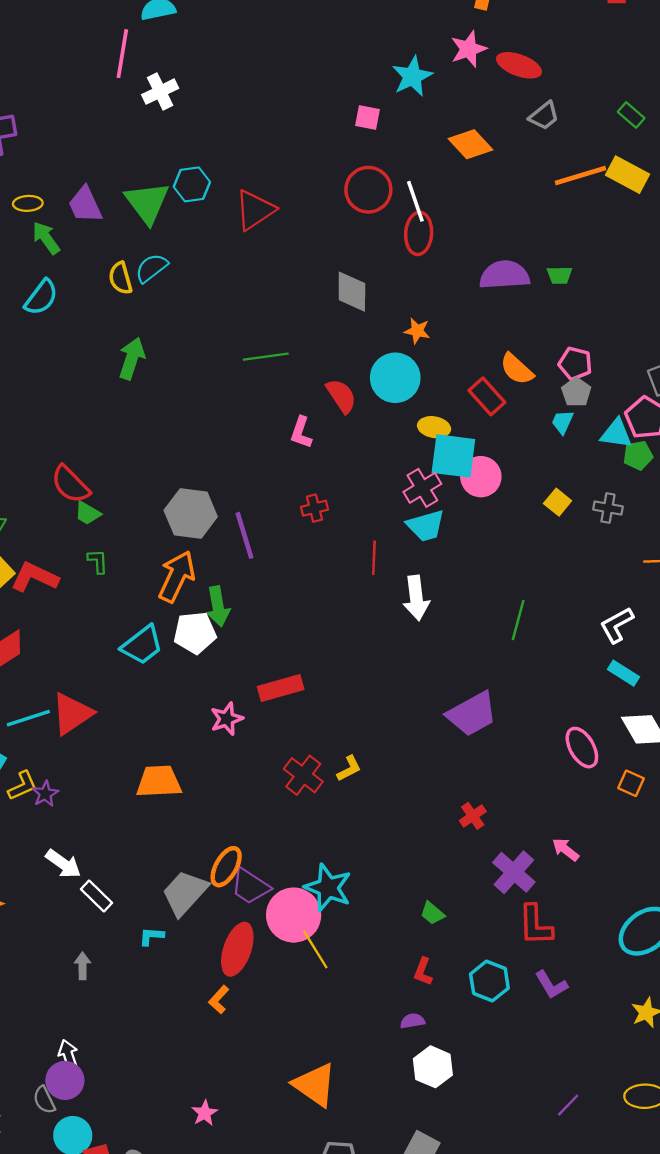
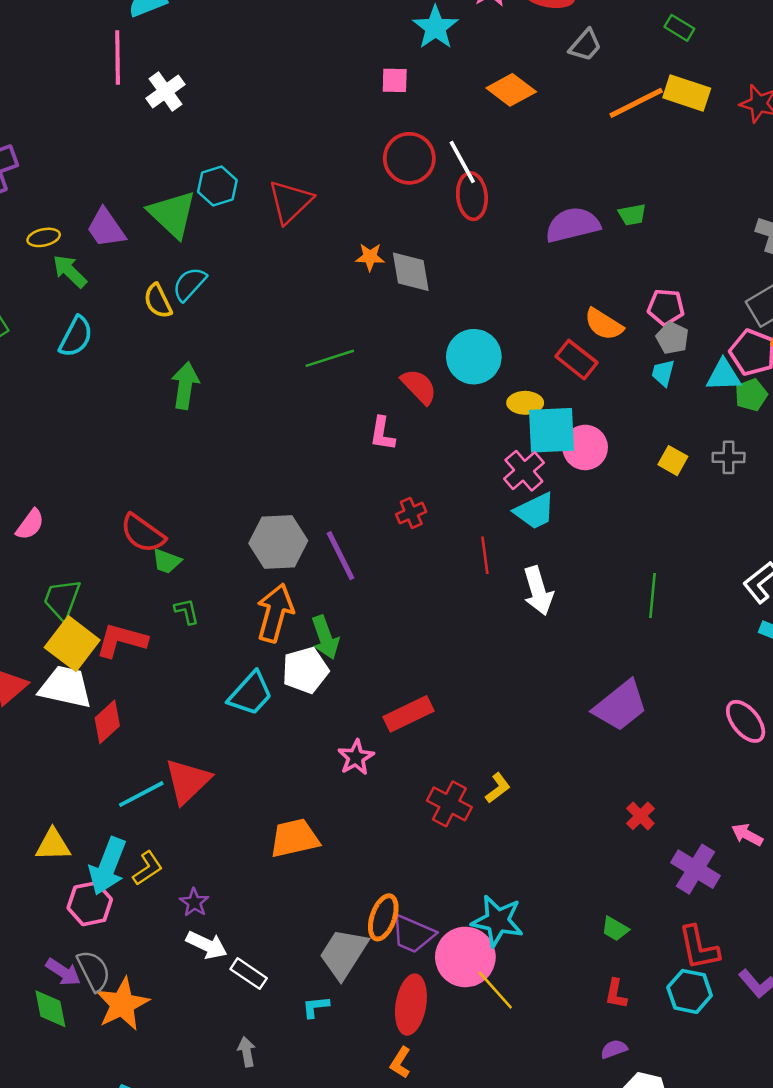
orange star: (417, 331) -> (370, 257), moved
purple star: (45, 794) -> (194, 902), moved
red L-shape: (535, 925) -> (699, 948), moved

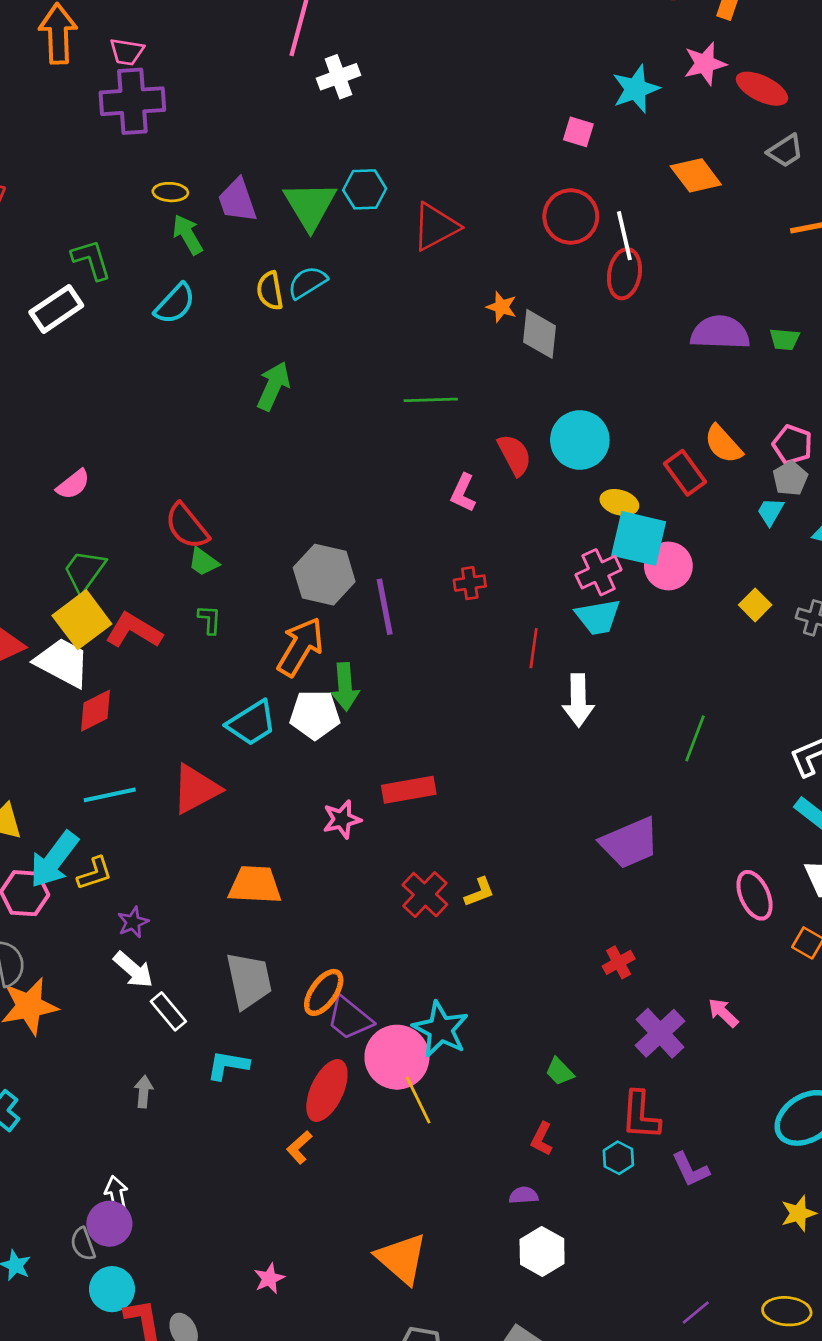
red triangle: (188, 781) -> (196, 789), moved
gray trapezoid: (343, 954) -> (249, 981), moved, turned 120
cyan hexagon: (690, 991) -> (618, 1158), size x0.7
cyan L-shape: (316, 1007) -> (228, 1065), size x1.4

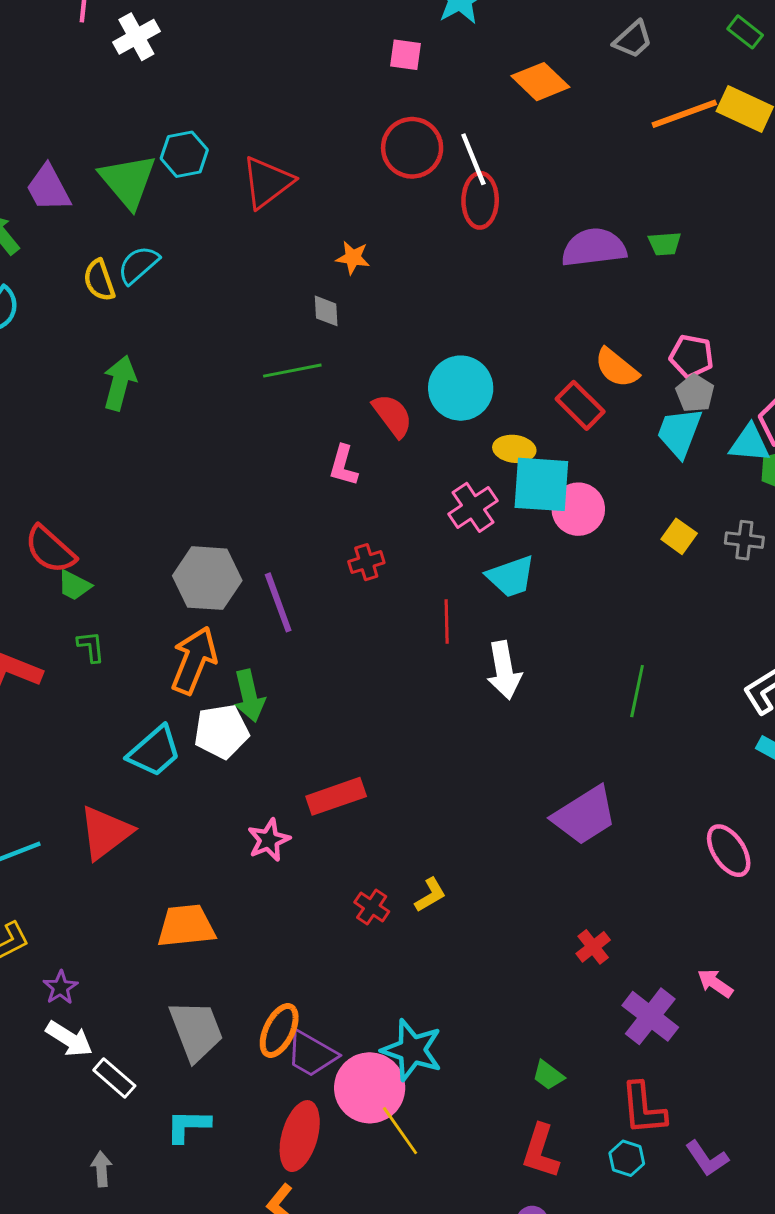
gray diamond: (539, 334) -> (326, 311), moved, size x0.6
cyan trapezoid: (770, 512) -> (679, 433), size x1.6
pink cross: (599, 572) -> (473, 507), moved
red cross: (425, 895) -> (372, 907), size x0.7
red L-shape: (542, 1139) -> (540, 1151), size x1.5

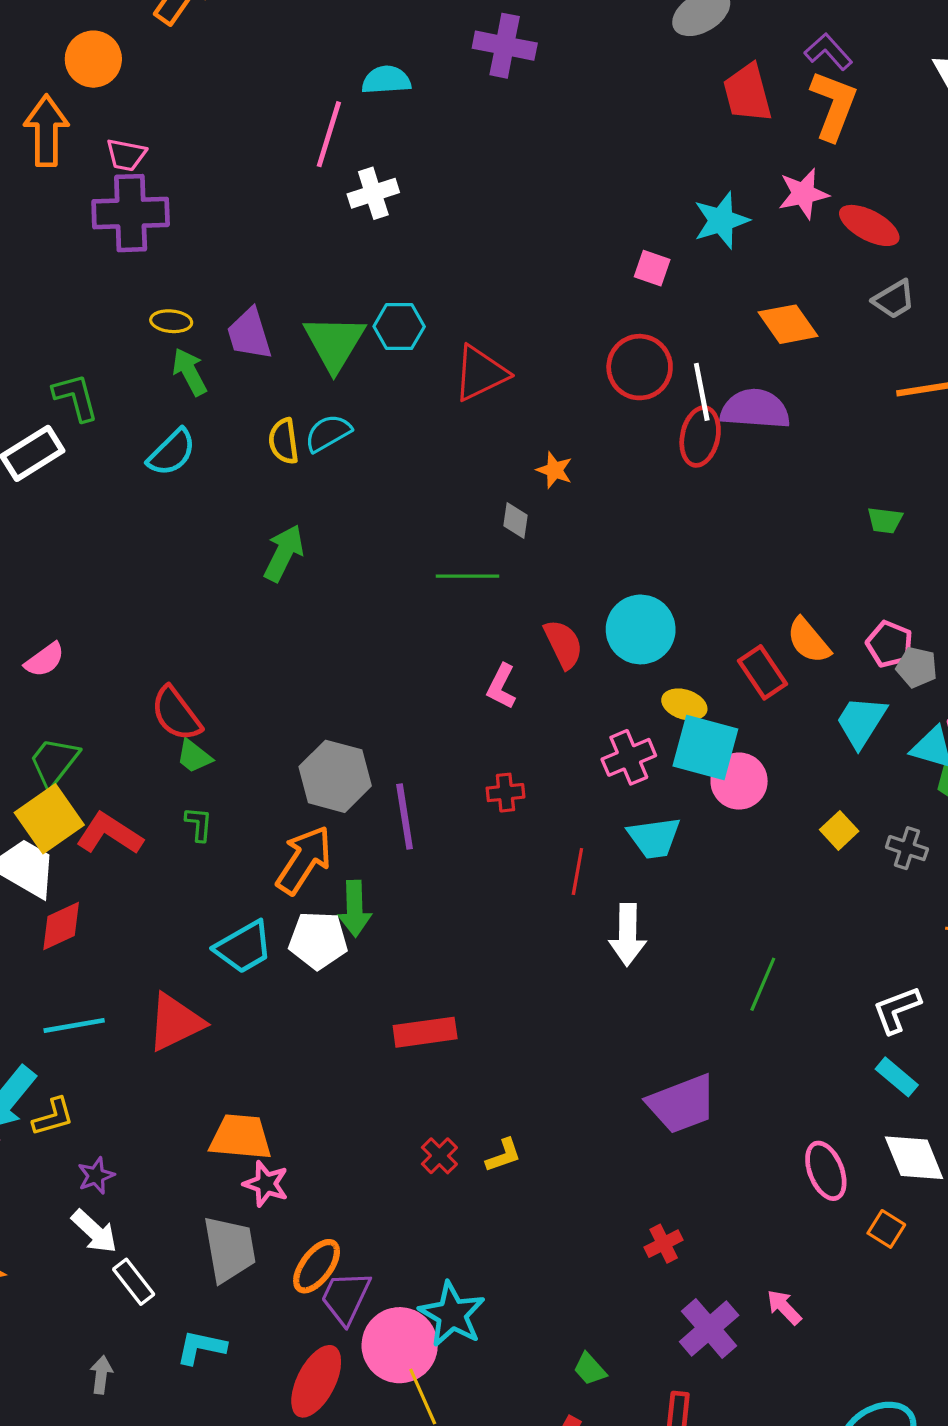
purple semicircle: (594, 248) -> (755, 409), moved
gray pentagon: (695, 393) -> (917, 667), moved, turned -30
pink star: (269, 840) -> (266, 1184), moved, turned 30
purple trapezoid: (312, 1054) -> (346, 1298), turned 74

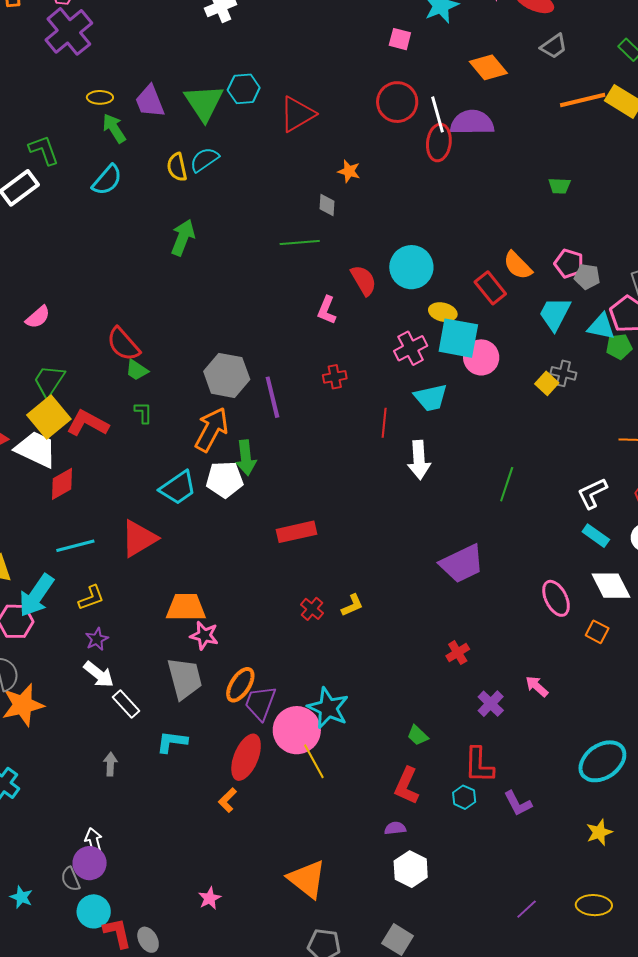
purple cross: (131, 213) -> (69, 31), turned -33
gray cross: (907, 848) -> (563, 373), moved
yellow L-shape: (53, 1117) -> (91, 598), moved
purple cross: (709, 1328) -> (491, 704), size x0.7

